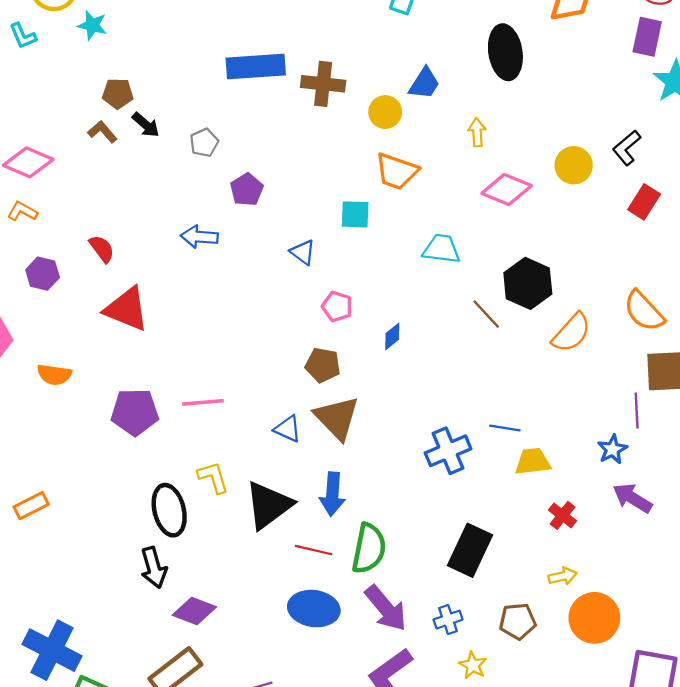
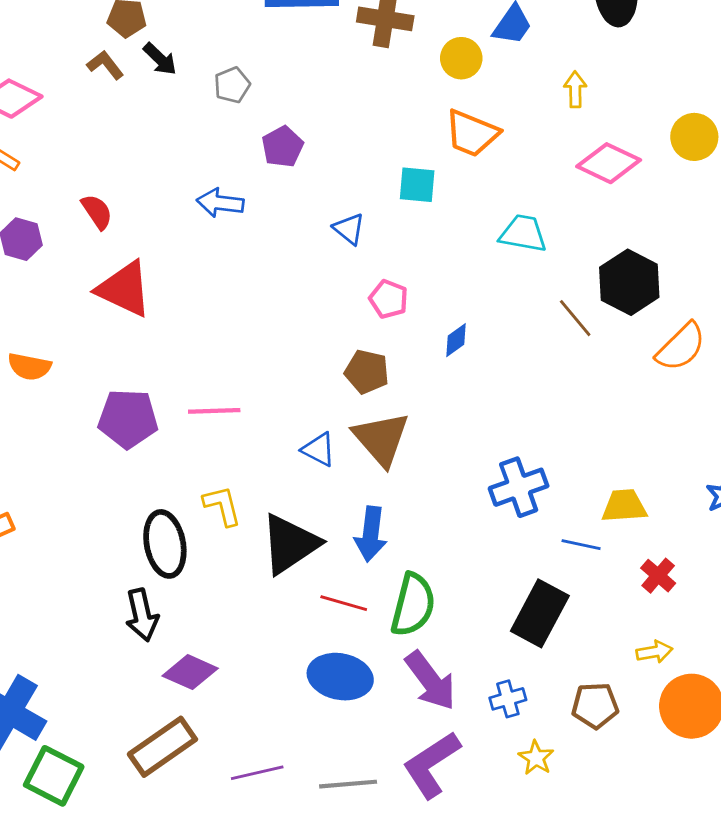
blue line: (505, 428) -> (581, 545), moved

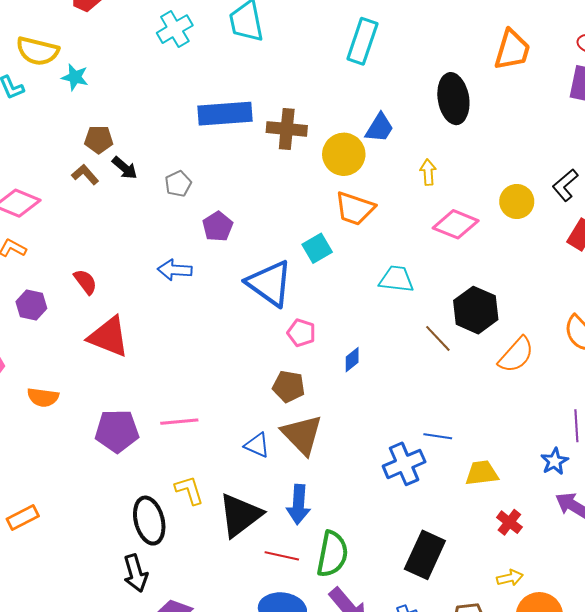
yellow circle: (461, 58) -> (344, 154), size x1.4
cyan square: (417, 185) -> (317, 248), turned -32
blue triangle: (349, 229) -> (270, 283), size x2.0
blue line: (581, 545) -> (438, 436), moved

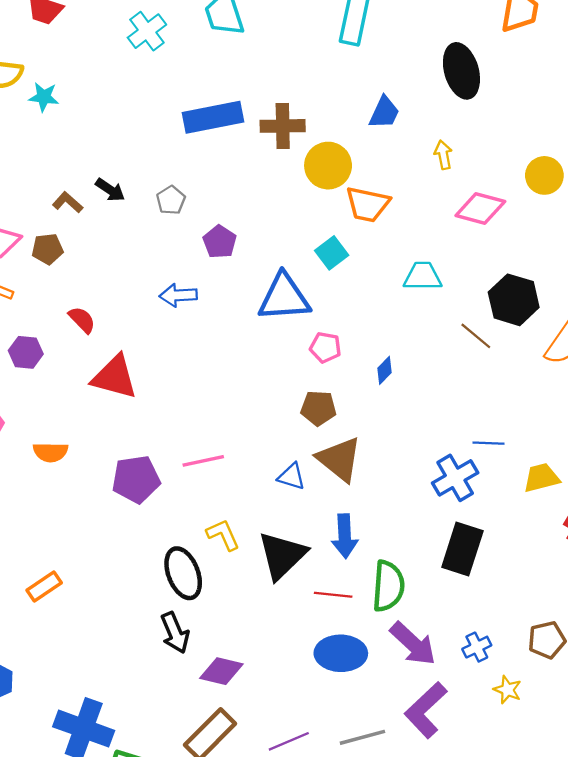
brown pentagon: (99, 139) -> (47, 249), moved
yellow circle: (344, 154) -> (328, 166), moved
blue triangle: (270, 283) -> (284, 297), turned -33
black rectangle: (425, 555) -> (462, 549), moved

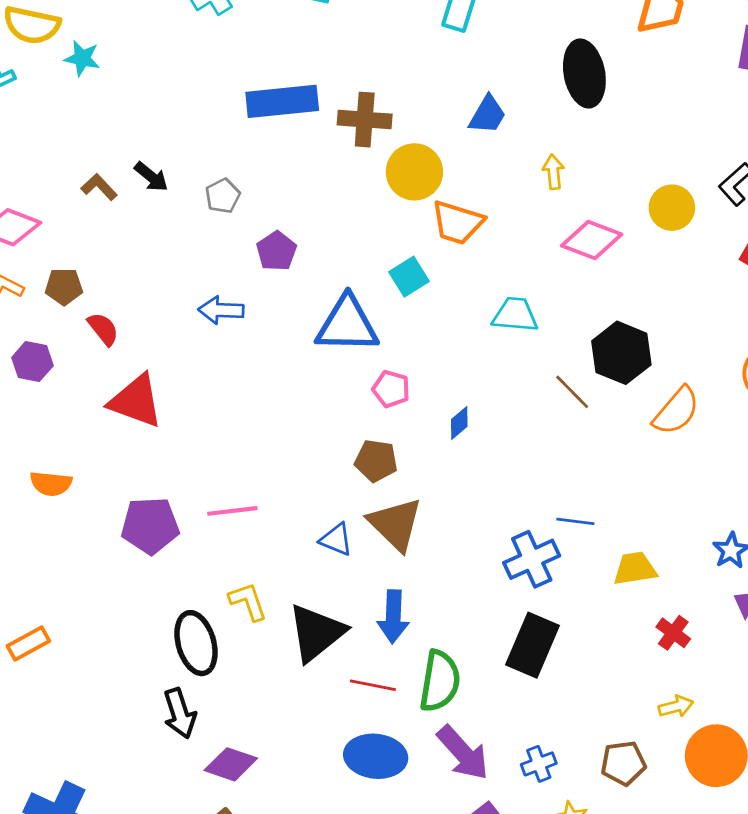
brown pentagon: (47, 249) -> (64, 286), moved

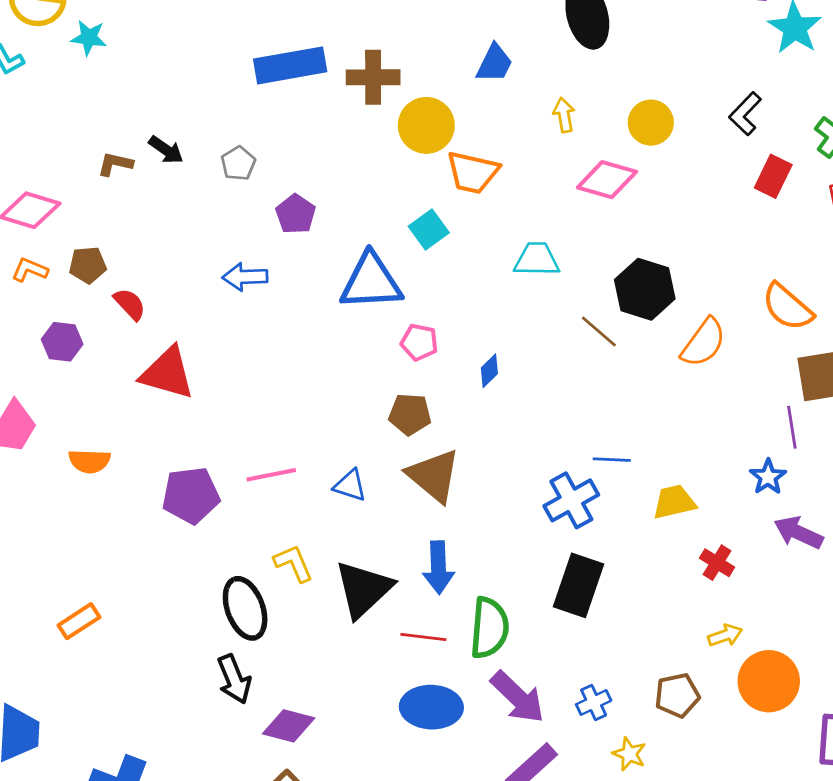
brown L-shape: (99, 187) -> (115, 164), turned -30
yellow circle: (672, 208) -> (651, 123), moved
blue triangle: (336, 539) -> (350, 485), moved

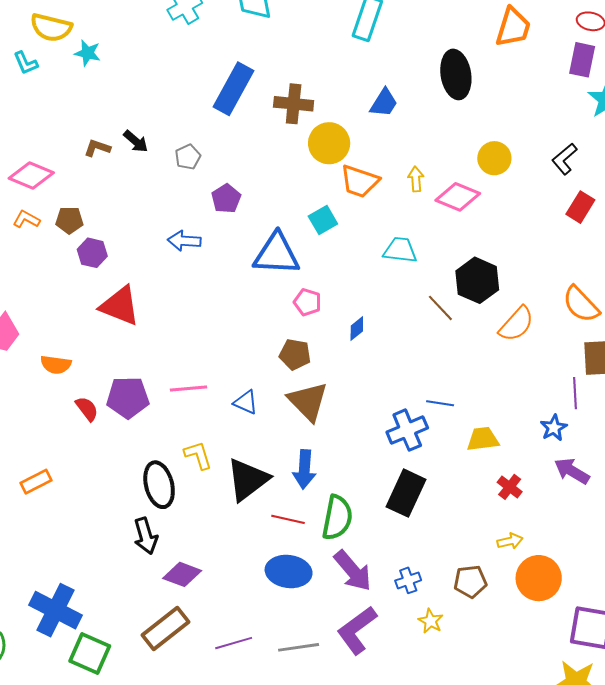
blue rectangle: (290, 65) -> (233, 89), turned -57
yellow arrow: (564, 115) -> (416, 179), moved
red semicircle: (130, 304) -> (87, 409), moved
purple hexagon: (62, 342) -> (92, 253), moved

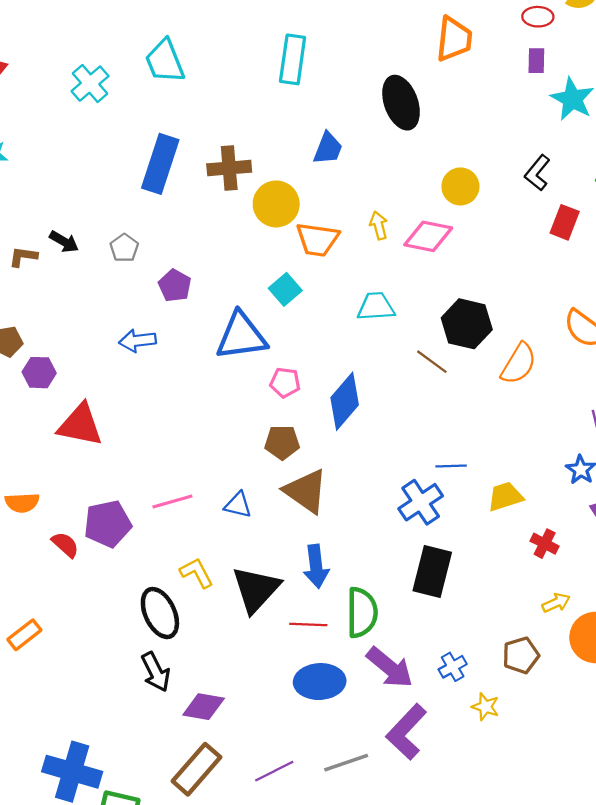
purple rectangle: (582, 60) -> (536, 61), size x0.7
blue diamond: (357, 328) -> (345, 401), size x2.0

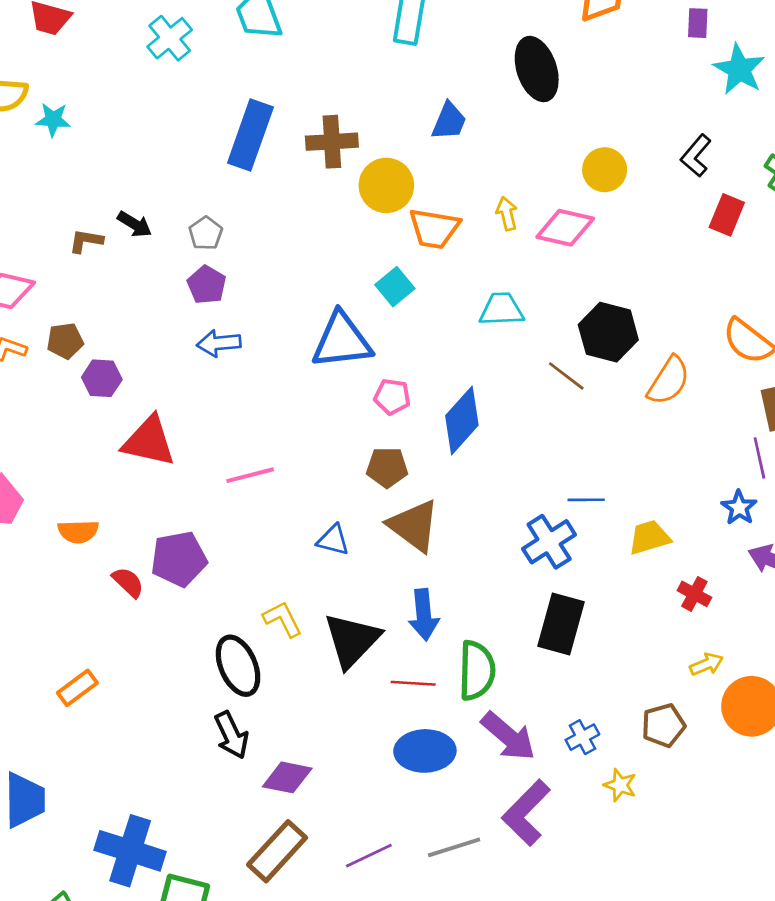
purple pentagon: (175, 286) -> (207, 285), moved
pink line: (172, 501) -> (250, 475), moved

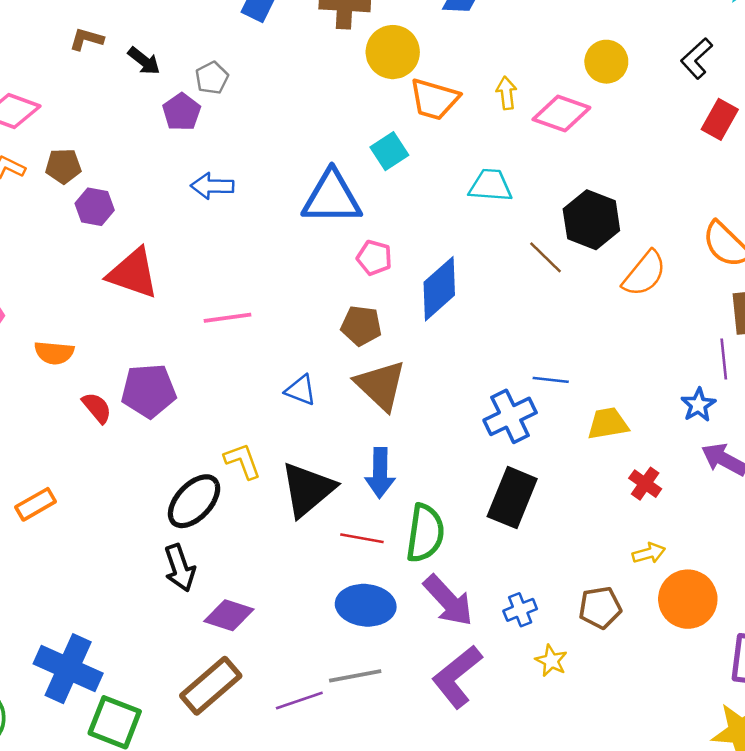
brown L-shape: (86, 241) -> (86, 39), moved
purple pentagon: (207, 285) -> (182, 112), moved
black ellipse: (238, 666) -> (194, 501), turned 60
gray line: (454, 847) -> (355, 676), moved

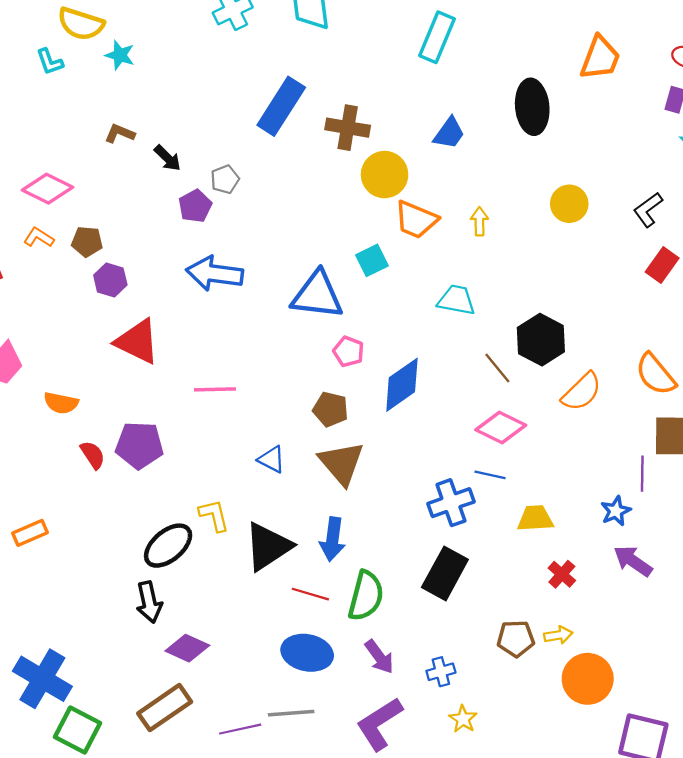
pink diamond: (561, 114) -> (501, 428), moved
blue arrow: (212, 186) -> (215, 273), size x1.5
purple arrow: (448, 601) -> (379, 657), size x0.7
brown pentagon: (600, 608) -> (516, 639), moved

